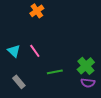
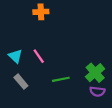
orange cross: (37, 11) -> (41, 12), turned 32
gray rectangle: (19, 82) -> (21, 82), moved

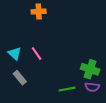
green cross: (95, 73) -> (90, 69), turned -30
green line: (61, 79) -> (67, 89), moved

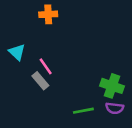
cyan triangle: (15, 53) -> (17, 52), moved
gray rectangle: (20, 78) -> (40, 81), moved

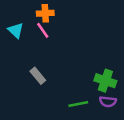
cyan triangle: (17, 52) -> (16, 30), moved
pink line: (46, 66) -> (43, 30), moved

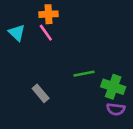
gray rectangle: (38, 76) -> (41, 93), moved
green line: (78, 104) -> (84, 74), moved

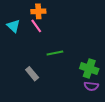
green line: (84, 74) -> (55, 53), moved

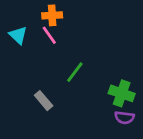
green line: (55, 53) -> (75, 72), turned -42

